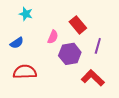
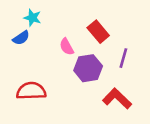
pink semicircle: (53, 37) -> (67, 47), turned 128
blue semicircle: (17, 43) -> (21, 38), moved

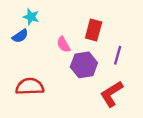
red rectangle: (98, 32) -> (94, 30), turned 55
red L-shape: (117, 99) -> (112, 94), turned -76

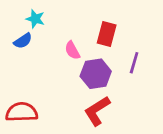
red semicircle: (30, 87) -> (22, 112), moved
red L-shape: (112, 94) -> (97, 111), moved

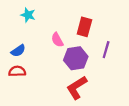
blue semicircle: (23, 41) -> (18, 51), moved
red semicircle: (22, 112) -> (17, 71), moved, size x0.7

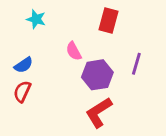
red rectangle: (84, 27) -> (109, 21), moved
red semicircle: (17, 71) -> (22, 92), turned -63

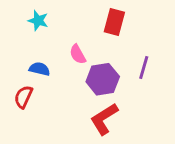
blue semicircle: (24, 65) -> (40, 69), moved, turned -132

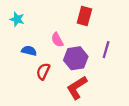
cyan star: (38, 21) -> (17, 19), moved
red semicircle: (23, 97) -> (43, 71), moved

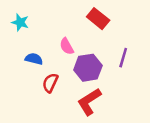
red rectangle: (84, 16) -> (98, 19), turned -66

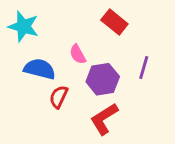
cyan star: (20, 22) -> (23, 26), size x1.5
blue semicircle: (34, 59) -> (40, 69), size x1.5

